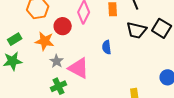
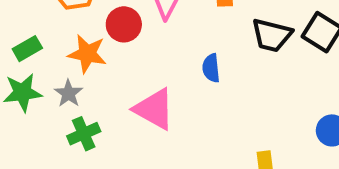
gray star: (57, 61) -> (68, 93), moved
green cross: (58, 86) -> (84, 134), moved

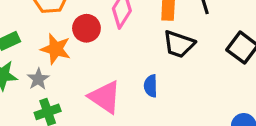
black trapezoid: (272, 35) -> (179, 44), moved
blue semicircle: (211, 68) -> (151, 86), moved

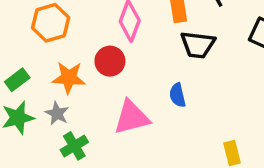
red circle: (86, 28) -> (110, 61), moved
pink triangle: (105, 97) -> (132, 117), turned -36

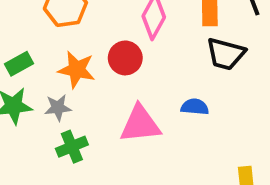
blue semicircle: (177, 95) -> (195, 107), turned 100
gray star: (57, 113) -> (58, 108), turned 30

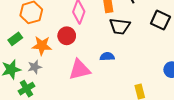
green rectangle: (19, 64) -> (15, 39), moved
green cross: (72, 147) -> (26, 89), moved

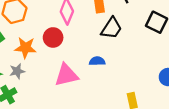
black trapezoid: (120, 26) -> (111, 28), turned -65

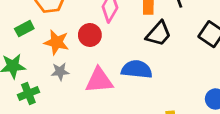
blue semicircle: (97, 61) -> (137, 69), size x1.6
gray star: (17, 71) -> (60, 72), moved

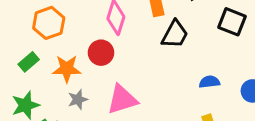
blue semicircle: (137, 69) -> (209, 82), moved, size x0.6

